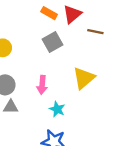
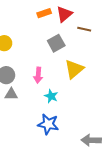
orange rectangle: (49, 13) -> (44, 13), turned -48
gray square: (53, 42) -> (56, 43), moved

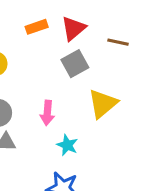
orange rectangle: (44, 13) -> (37, 27), moved
red triangle: (64, 14) -> (73, 28), moved

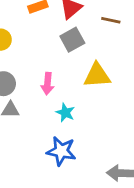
yellow triangle: (103, 104) -> (97, 75), turned 36

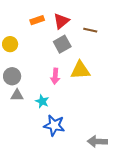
pink arrow: (47, 84) -> (55, 76), moved
cyan star: (65, 113) -> (42, 101), moved

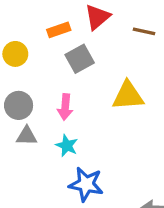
orange rectangle: (37, 20) -> (59, 30), moved
gray square: (62, 44) -> (80, 59), moved
pink arrow: (55, 76) -> (65, 107), moved

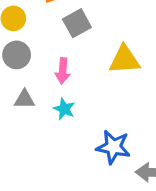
gray circle: (19, 105) -> (17, 55), moved
blue star: (86, 184) -> (113, 147), moved

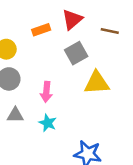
gray square: (77, 23) -> (76, 53), moved

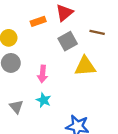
brown line: (110, 31) -> (97, 32), moved
gray triangle: (15, 115) -> (16, 107), moved, turned 48

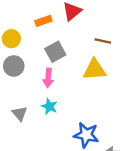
brown line: (97, 32) -> (103, 41), moved
gray square: (68, 41) -> (55, 52), moved

